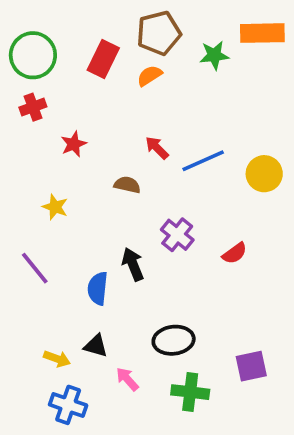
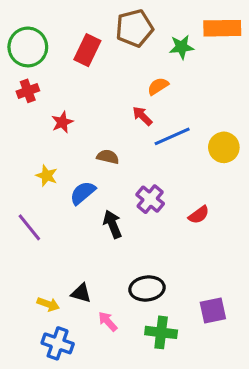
orange semicircle: (149, 76) -> (158, 86), moved
red arrow: (157, 148) -> (142, 116), moved
blue semicircle: (98, 288) -> (83, 193), moved, turned 44

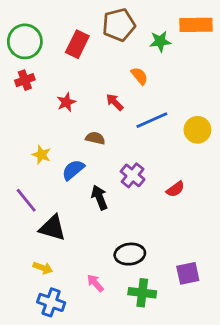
orange semicircle: (158, 86) -> (139, 76), turned 84
red arrow: (142, 116) -> (115, 102), moved
red star: (62, 122) -> (66, 102), moved
black triangle: (81, 293) -> (52, 228), moved, size x1.5

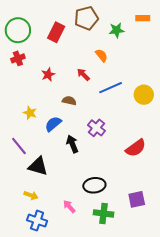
orange rectangle: (196, 25) -> (143, 18), size x0.6
red semicircle: (175, 189) -> (136, 148), moved, size x1.5

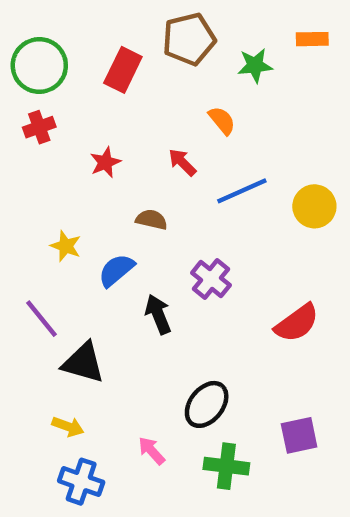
black ellipse: (94, 185) -> (207, 404), turned -45

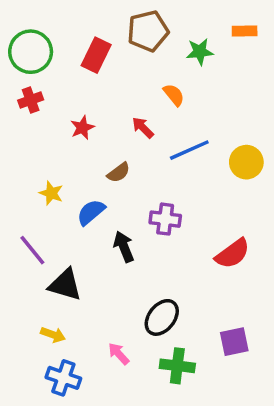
brown semicircle: (152, 220) -> (119, 172), turned 130
purple cross: (211, 279) -> (165, 219), turned -32

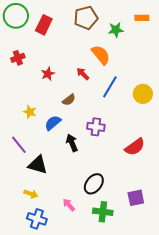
green circle: (31, 52) -> (16, 16), moved
red rectangle: (96, 55) -> (44, 25), moved
orange semicircle: (174, 95) -> (101, 55), size x1.5
blue line: (189, 150) -> (110, 87), turned -35

